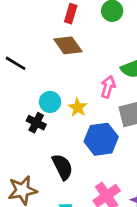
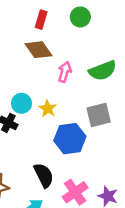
pink arrow: (108, 87) -> (65, 72), moved
black semicircle: (62, 167) -> (44, 175), moved

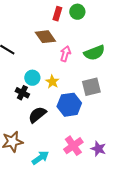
red rectangle: (41, 20) -> (57, 14), moved
black semicircle: (44, 175) -> (37, 115), moved, turned -102

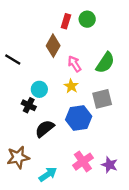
brown diamond: (45, 37) -> (53, 46), turned 65
green semicircle: (94, 53) -> (105, 63), turned -35
pink arrow: (65, 54) -> (74, 64), turned -49
yellow star: (52, 82) -> (71, 86), moved

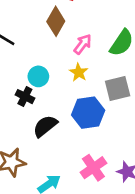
pink arrow: (74, 64) -> (83, 44), turned 70

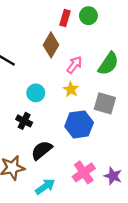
gray square: (118, 88) -> (105, 103), turned 30
black cross: (25, 97) -> (24, 121), moved
black semicircle: (45, 126) -> (42, 150), moved

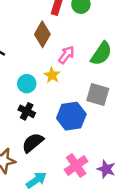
yellow star: (71, 89) -> (52, 75), moved
black cross: (24, 121) -> (27, 111), moved

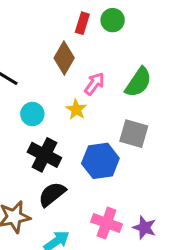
cyan circle: (27, 84) -> (32, 114), moved
black cross: (27, 111) -> (44, 155), size x1.5
pink cross: (76, 166) -> (107, 223), turned -35

